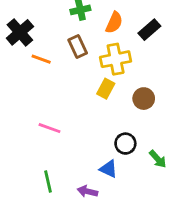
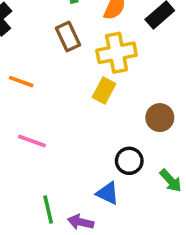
orange line: (41, 59) -> (21, 82), moved
brown circle: (144, 99) -> (160, 118), moved
green line: (48, 182) -> (48, 209), moved

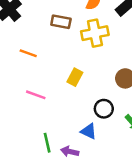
brown rectangle: (68, 37) -> (61, 22), turned -54
yellow rectangle: (104, 91) -> (75, 77), moved

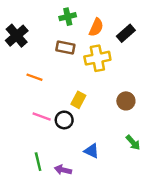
black circle: (104, 109) -> (64, 120), moved
green line: (47, 143) -> (38, 162), moved
purple arrow: (70, 152) -> (63, 170), moved

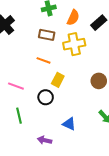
orange line: (34, 77) -> (44, 60), moved
pink line: (42, 116) -> (16, 86), moved
green line: (38, 162) -> (19, 116), moved

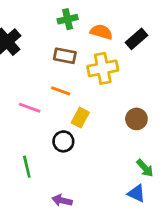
orange semicircle: (73, 18) -> (101, 32), turned -98
pink line: (16, 86) -> (30, 108), moved
blue triangle: (69, 124) -> (136, 193), moved

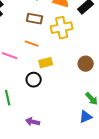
yellow rectangle: (80, 118) -> (46, 63), turned 48
blue triangle: (136, 193) -> (86, 117), turned -48

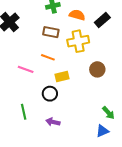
brown circle: (86, 64) -> (97, 69), moved
purple arrow: (33, 122) -> (53, 122), moved

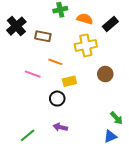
brown rectangle: (51, 32) -> (43, 36), moved
green line: (24, 112) -> (28, 135), moved, turned 63

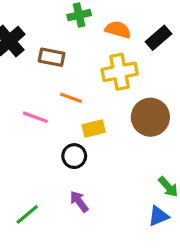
brown circle: (105, 74) -> (150, 117), size x1.5
purple arrow: (60, 127) -> (79, 201), turned 40

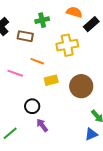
green cross: (79, 15) -> (42, 20), moved
orange semicircle: (118, 30) -> (74, 12), moved
brown circle: (150, 117) -> (81, 86), moved
black circle: (74, 156) -> (32, 106), moved

